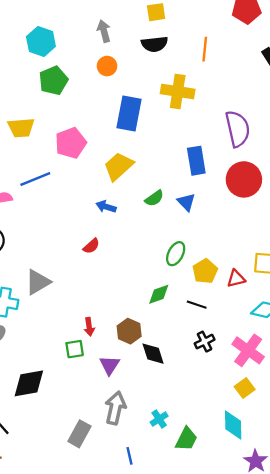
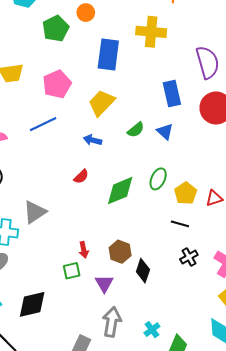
green pentagon: (53, 80) -> (56, 29), moved
blue line: (35, 179) -> (43, 124), moved
green diamond: (159, 294) -> (120, 191), moved, size x1.5
black diamond: (153, 354) -> (143, 271), turned 40

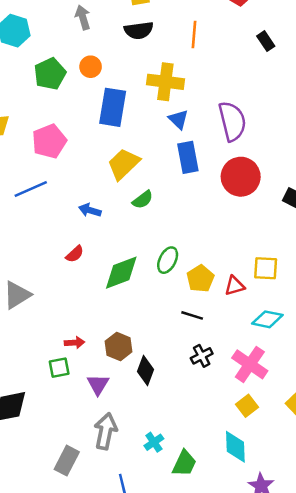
orange circle: (86, 13) -> (91, 67), moved
yellow trapezoid: (102, 103) -> (124, 164), moved
blue triangle: (165, 132) -> (179, 119), moved
red arrow: (84, 250) -> (75, 343), turned -84

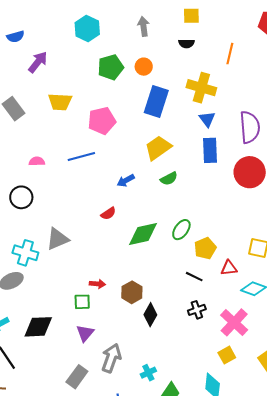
black semicircle: (139, 30) -> (186, 43), size x0.7
blue arrow: (90, 210) -> (126, 181), turned -54
red triangle: (235, 286) -> (229, 268), moved
purple triangle: (98, 384) -> (85, 333), moved

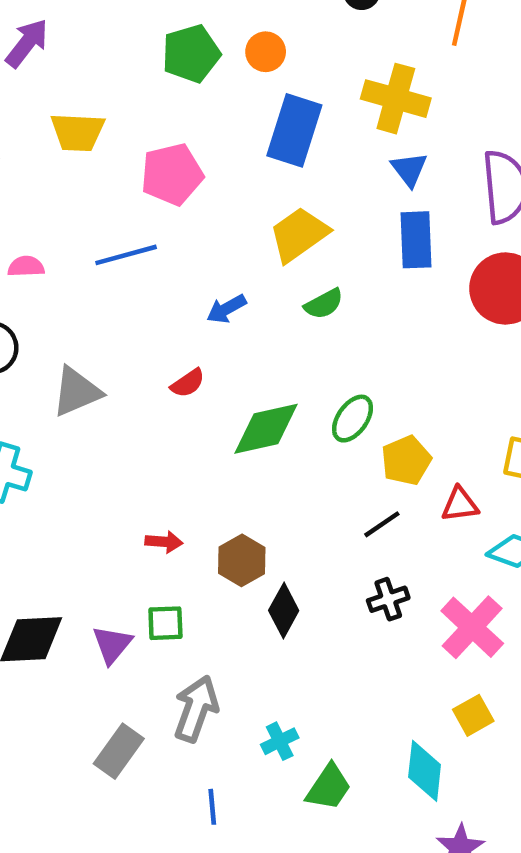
gray triangle: (57, 239) -> (77, 392), moved
black line: (194, 277) -> (382, 524), turned -60
green square: (82, 302) -> (165, 623), moved
purple triangle: (85, 333) -> (112, 645), moved
yellow square: (227, 355) -> (473, 715), moved

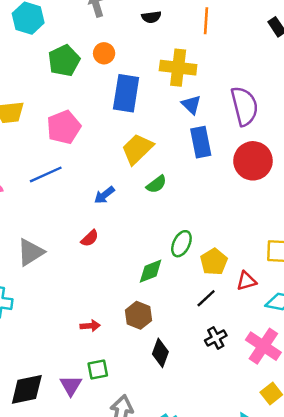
green diamond: (266, 429) -> (151, 271), moved, size x0.7
brown hexagon: (242, 560) -> (139, 315), moved

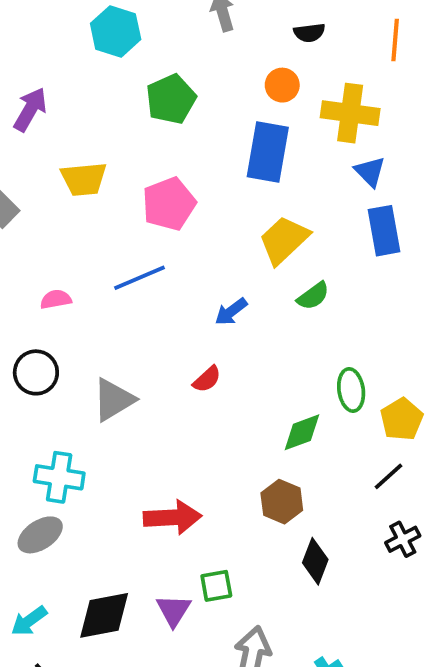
orange circle: (104, 53) -> (282, 85), moved
green ellipse: (181, 244) -> (351, 390), turned -35
red arrow: (90, 326) -> (173, 517), moved, size x1.8

